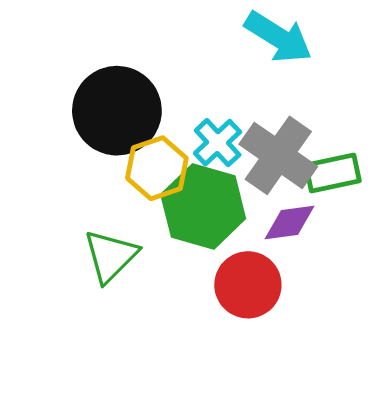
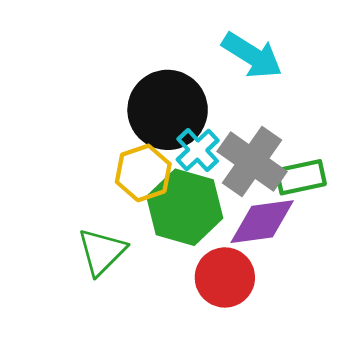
black circle: (117, 111) -> (168, 110), moved
purple diamond: (289, 223) -> (262, 222), size x1.4

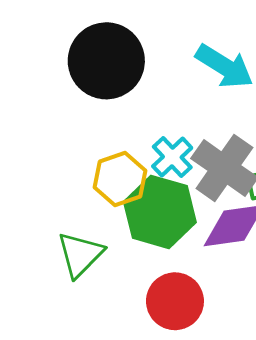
black circle: (168, 110) -> (106, 61), moved
red circle: (225, 277) -> (175, 301), moved

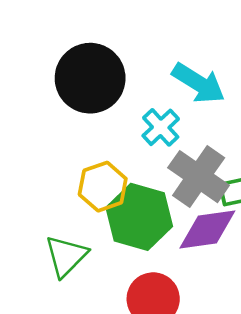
cyan cross: (172, 157) -> (161, 127), moved

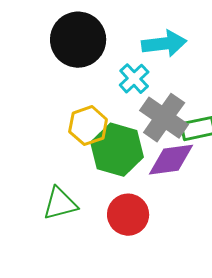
cyan arrow: (199, 83) -> (164, 44), turned -39
green triangle: (66, 256) -> (60, 204), moved, turned 30

